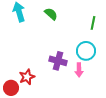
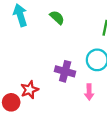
pink arrow: (79, 70) -> (89, 92), moved

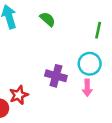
pink arrow: (89, 92) -> (87, 88), moved

